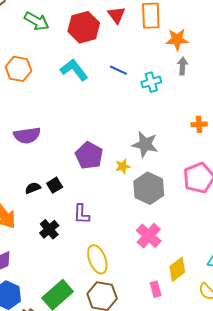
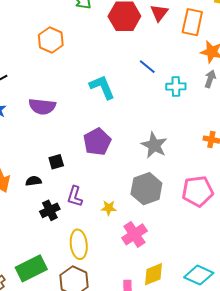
cyan L-shape: (74, 70) -> (102, 87), moved
yellow star: (123, 166) -> (109, 208), moved
black semicircle: (33, 188) -> (34, 181), moved
black cross: (49, 229) -> (50, 210), moved

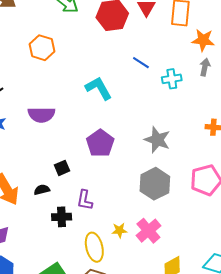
yellow star: (109, 208) -> (119, 230), moved
black cross: (50, 210) -> (62, 217), turned 30

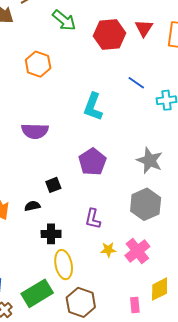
cyan L-shape: (99, 88) -> (93, 107), turned -132
purple L-shape: (85, 200) -> (93, 219), moved
yellow ellipse: (94, 247) -> (64, 265), moved

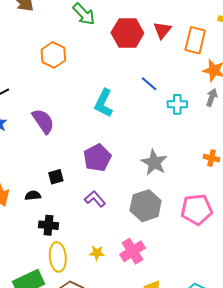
purple semicircle: (35, 131) -> (43, 121), turned -132
purple L-shape: (93, 219) -> (95, 199), moved, turned 120
yellow star: (108, 250) -> (97, 253), moved

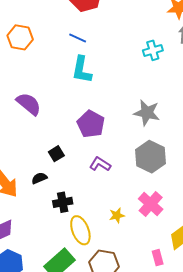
blue line: (149, 84) -> (78, 38), moved

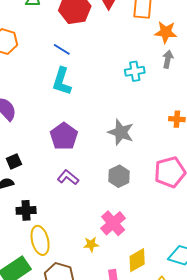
black square: (56, 154) -> (14, 161), moved
gray hexagon: (151, 157) -> (119, 176), size x0.7
yellow star: (117, 215) -> (91, 244), moved

